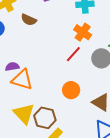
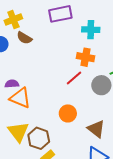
brown semicircle: (29, 20) -> (24, 38), moved
orange cross: (83, 32) -> (86, 57), turned -30

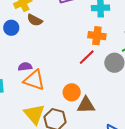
orange circle: (68, 113) -> (72, 92), moved
brown triangle: (96, 129) -> (86, 105), moved, turned -36

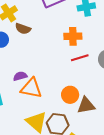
orange cross: (97, 36) -> (73, 36), moved
red line: (87, 57) -> (80, 58), turned 36

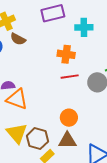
orange circle: (70, 95) -> (69, 118), moved
brown triangle: (86, 105) -> (67, 141), moved

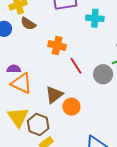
orange cross: (66, 54) -> (57, 46), moved
red line: (70, 77) -> (76, 66), turned 60
brown triangle: (67, 141) -> (54, 95), moved, turned -42

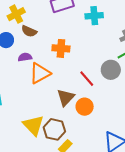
red line: (76, 66) -> (87, 79), moved
purple semicircle: (14, 69) -> (25, 57), moved
orange triangle: (22, 83) -> (40, 73), moved, turned -45

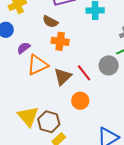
brown semicircle: (29, 31) -> (50, 22), moved
purple semicircle: (25, 57) -> (24, 48), turned -32
brown triangle: (66, 97) -> (63, 77), moved

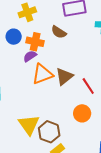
orange cross: (60, 41) -> (35, 42), moved
brown triangle: (63, 77) -> (64, 76), moved

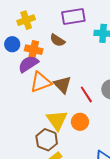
purple semicircle: (30, 56) -> (28, 64), size x1.5
brown triangle: (64, 76) -> (63, 85), turned -36
yellow triangle: (29, 125) -> (57, 120), moved

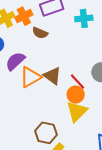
orange cross: (34, 50) -> (24, 16), moved, turned -30
yellow triangle: (57, 120) -> (77, 112), moved, turned 30
orange circle: (80, 122) -> (76, 95), moved

